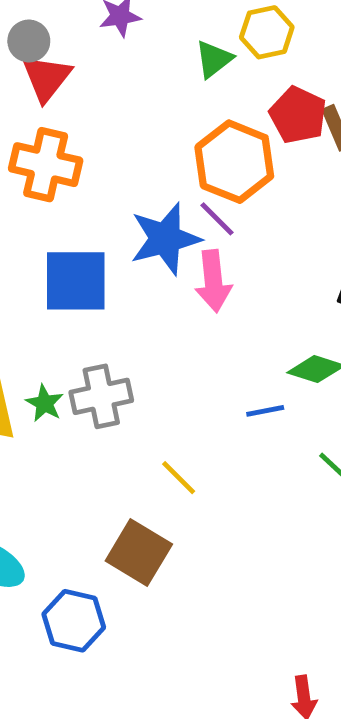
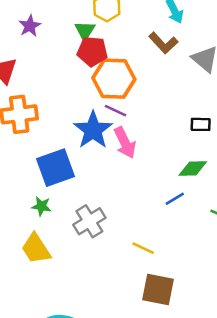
red pentagon: (298, 115) -> (92, 51), moved
green star: (45, 403) -> (41, 206), moved
brown square: (139, 553) -> (158, 290), moved

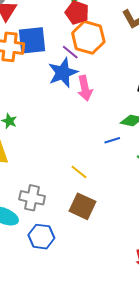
purple line: (116, 111) -> (70, 52), moved
blue square: (56, 168) -> (32, 40), moved
gray cross: (89, 221) -> (32, 198), moved, turned 30

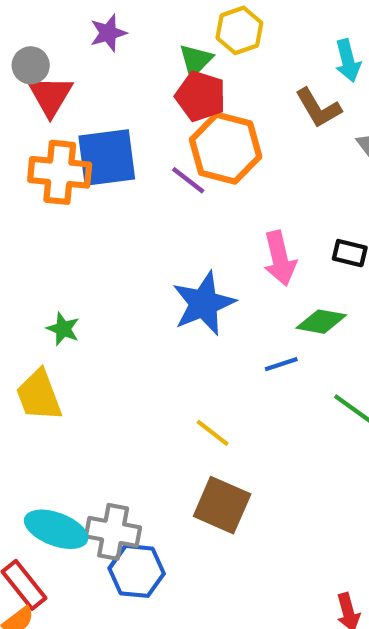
blue star: (63, 73) -> (204, 304), moved
pink arrow: (85, 88) -> (280, 258), moved
gray cross: (32, 198) -> (113, 532), moved

